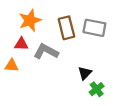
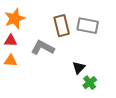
orange star: (30, 20) -> (15, 19), moved
red triangle: (21, 44) -> (11, 41), moved

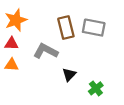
black triangle: (79, 68) -> (69, 75), moved

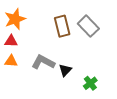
gray rectangle: (94, 28) -> (88, 26), turned 35
gray L-shape: (46, 51) -> (43, 62), moved

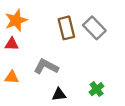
orange triangle: (11, 61) -> (12, 77), moved
black triangle: (65, 70) -> (59, 94), moved, turned 40

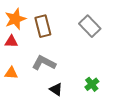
brown rectangle: (66, 28) -> (43, 26), moved
black triangle: (59, 94) -> (56, 89), turned 40

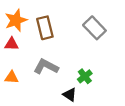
green cross: (92, 84) -> (85, 76), moved
black triangle: (56, 89) -> (70, 95), moved

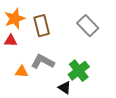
green cross: (85, 76) -> (79, 71), size x1.5
orange triangle: (12, 77) -> (22, 72), moved

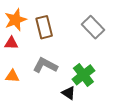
orange triangle: (22, 72) -> (12, 76), moved

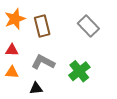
red triangle: (11, 43) -> (12, 50), moved
black triangle: (69, 93) -> (36, 88), moved, turned -40

